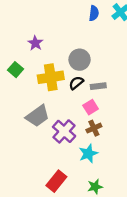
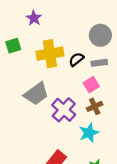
gray circle: (80, 60) -> (100, 35), moved
green square: (15, 70) -> (13, 46), turned 32

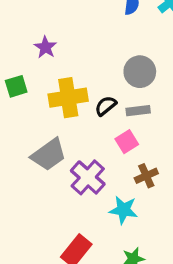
brown cross: (95, 106) -> (146, 176), moved
cyan star: (89, 133) -> (124, 210), turned 30

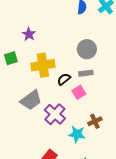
black semicircle: (106, 106) -> (64, 79), moved
brown cross: (146, 176) -> (95, 121), moved

